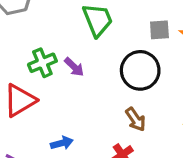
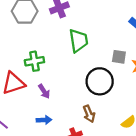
purple arrow: (74, 67) -> (44, 91), moved
blue arrow: (62, 143) -> (44, 120), moved

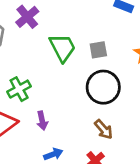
gray square: (119, 57) -> (98, 50), moved
purple arrow: (44, 91) -> (42, 121), turned 40

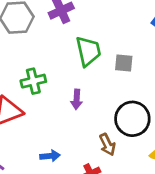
black circle: (103, 87) -> (132, 119), moved
purple arrow: (42, 121) -> (77, 99), moved

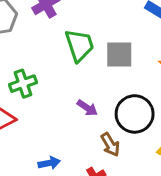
gray square: (124, 63) -> (119, 54), size x1.4
purple arrow: (77, 99) -> (87, 108), moved, turned -54

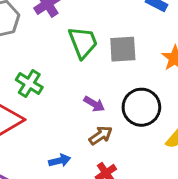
green cross: (23, 84) -> (29, 84), turned -36
brown arrow: (110, 145) -> (101, 135), moved, turned -90

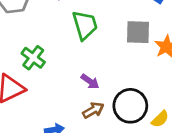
gray square: (123, 49) -> (138, 32), moved
black circle: (141, 107) -> (130, 106), moved

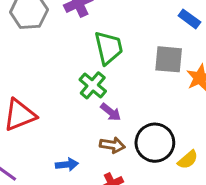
green cross: (33, 58) -> (93, 85), moved
brown arrow: (93, 110) -> (112, 145), turned 35

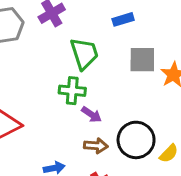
blue rectangle: (189, 19) -> (123, 19), moved, turned -48
green cross: (93, 85) -> (72, 91), turned -30

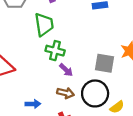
green trapezoid: (84, 54) -> (44, 25), moved
gray square: (142, 60) -> (105, 63), moved

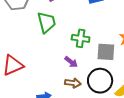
green cross: (55, 51) -> (81, 38), moved

